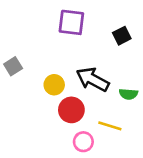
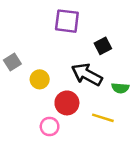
black square: (122, 36) -> (103, 46), moved
yellow circle: (54, 85) -> (40, 79), moved
pink circle: (83, 142) -> (50, 126), moved

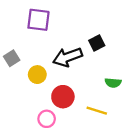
purple square: (67, 21) -> (38, 20), moved
black arrow: (87, 74) -> (68, 57), moved, turned -48

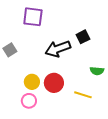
yellow circle: (37, 75) -> (32, 82), moved
pink circle: (47, 119) -> (29, 101), moved

